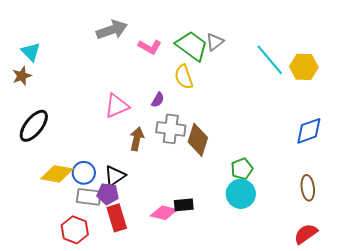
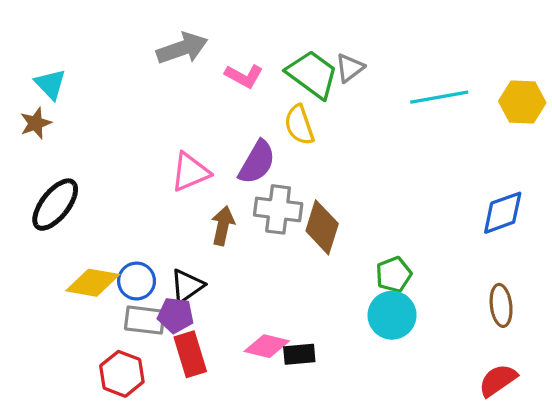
cyan line: (270, 60) -> (439, 97), turned -60
yellow hexagon: (304, 67) -> (522, 102), moved
purple semicircle: (158, 100) -> (257, 162), size x1.8
black rectangle: (184, 205) -> (299, 354), moved

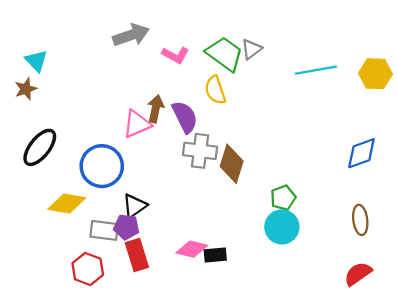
purple semicircle: (257, 162) -> (185, 117), turned -56
brown arrow: (223, 226) -> (156, 109), moved
blue circle: (137, 281) -> (102, 166), moved, size x1.6

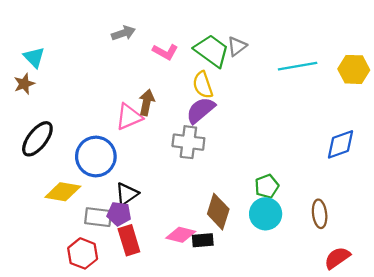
gray arrow: (131, 35) -> (123, 33), size x0.7
purple semicircle: (185, 117) -> (201, 110), moved, turned -104
brown diamond: (232, 164) -> (218, 212), moved
brown ellipse: (360, 220) -> (320, 214), moved

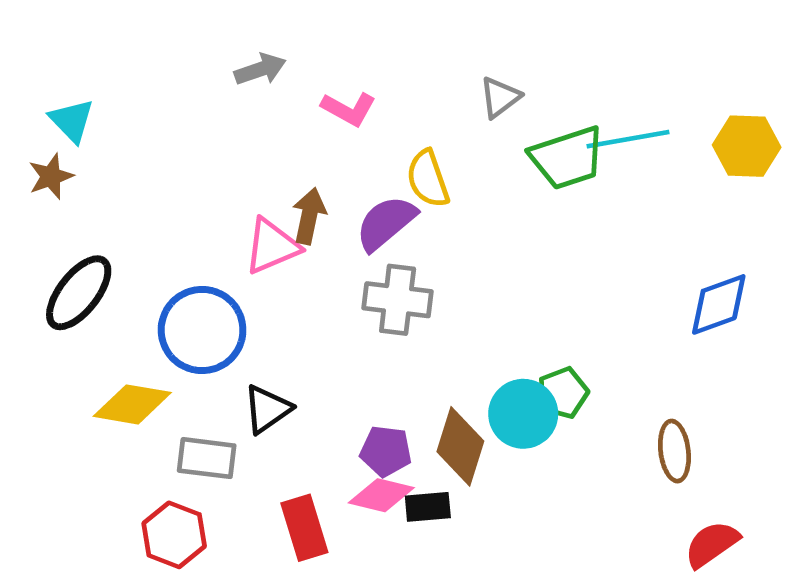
green trapezoid: (212, 51) -> (567, 158), moved, turned 126
purple semicircle: (201, 110) -> (386, 223), moved
purple pentagon: (119, 214) -> (386, 451), moved
cyan circle: (266, 214) -> (523, 414), moved
red rectangle: (129, 240) -> (304, 528), moved

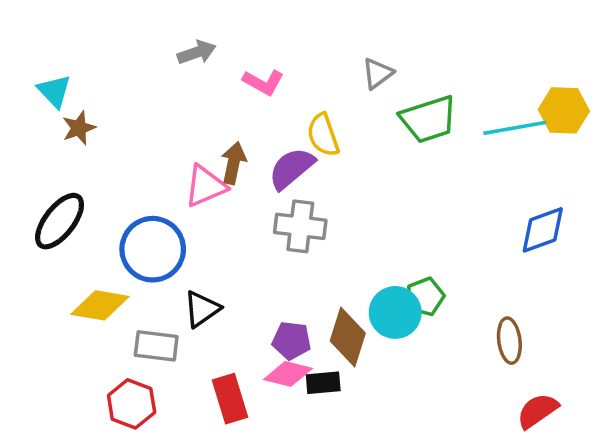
cyan line: (628, 139) -> (515, 128), moved
brown star: (51, 176) -> (79, 128), moved

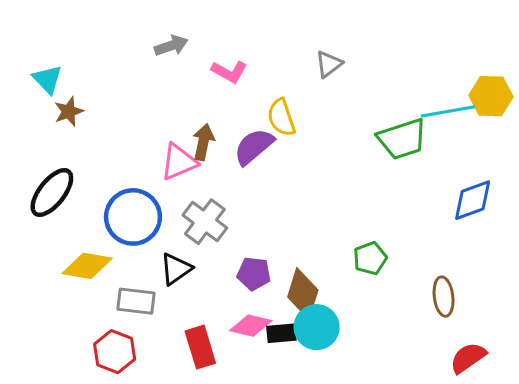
green trapezoid: (429, 119) -> (402, 139), moved
gray cross: (300, 226) -> (205, 222), moved, turned 30
cyan circle: (395, 312) -> (317, 327), moved
purple pentagon: (291, 341) -> (254, 274), moved

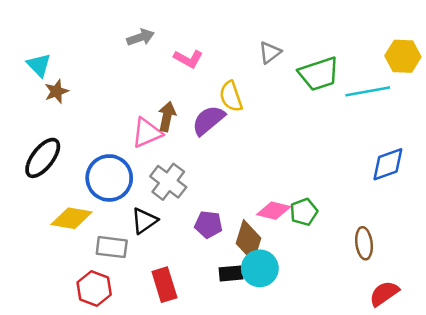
yellow hexagon: (491, 96) -> (403, 56), moved
green trapezoid: (402, 139) -> (319, 74), moved
pink diamond: (251, 326) -> (274, 211), moved

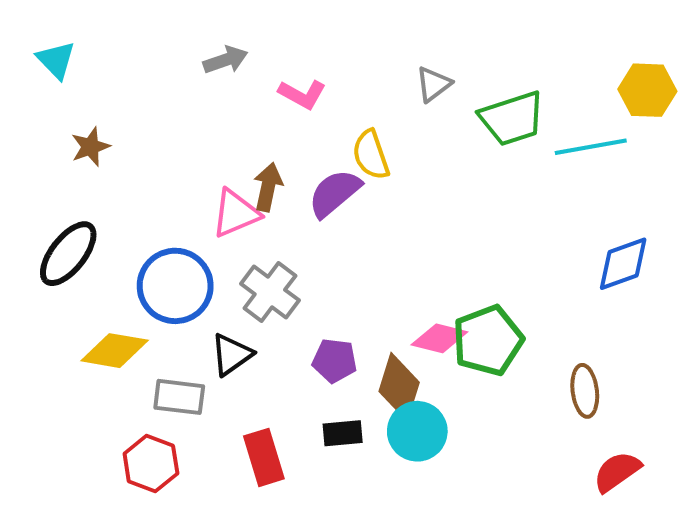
cyan triangle: (39, 65) -> (56, 60), moved
green pentagon: (304, 212) -> (488, 340), size x1.6
black rectangle: (231, 273) -> (343, 433), moved

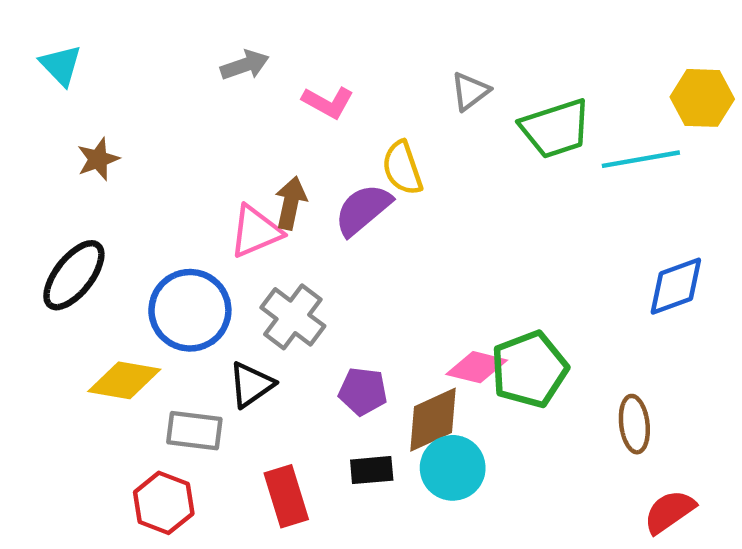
brown diamond: (399, 387) -> (433, 420), turned 48

